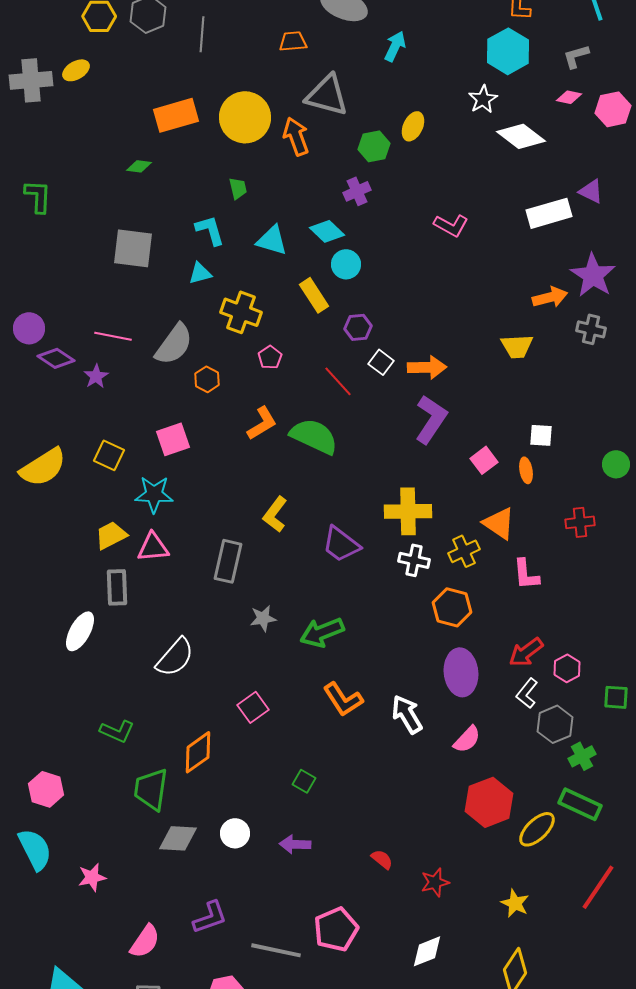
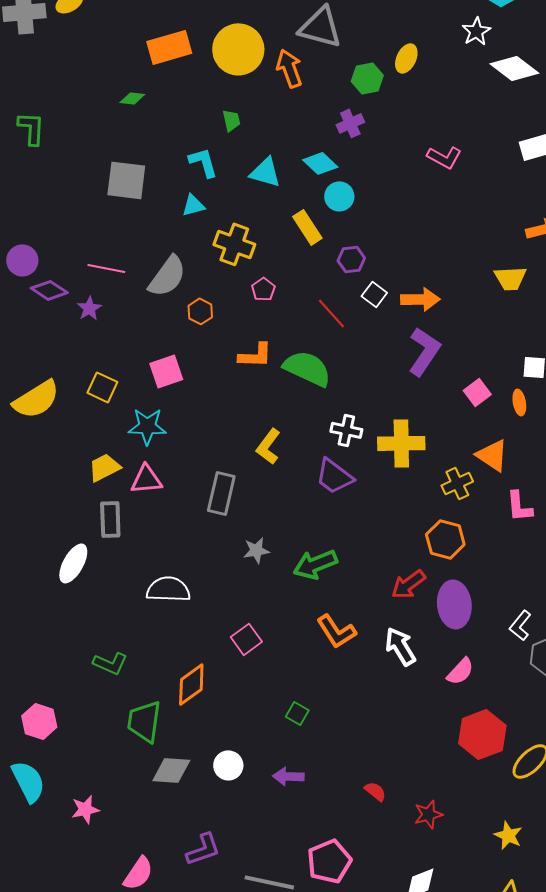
orange L-shape: (262, 423) -> (255, 355), turned 33
white cross: (414, 560) -> (346, 430), moved
red arrow: (526, 652) -> (408, 584), moved
white semicircle: (175, 657) -> (168, 589), turned -129

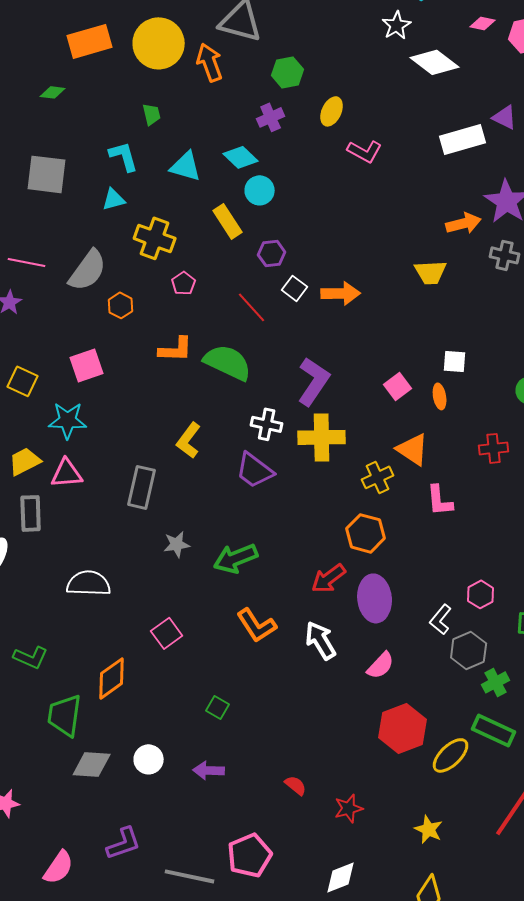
yellow ellipse: (406, 58) -> (332, 111), moved
purple L-shape: (424, 351) -> (314, 381), moved

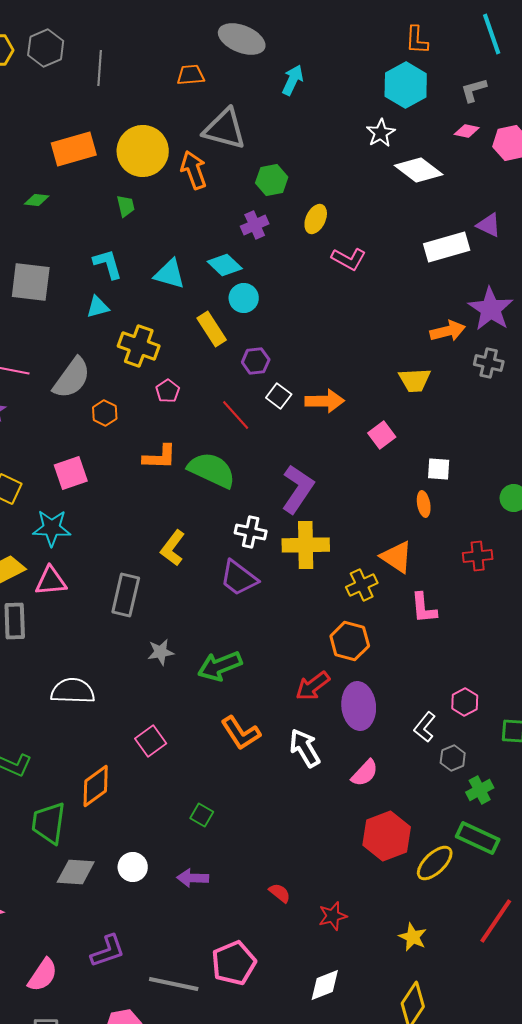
green trapezoid: (152, 114) -> (126, 206), moved
pink square: (398, 386) -> (382, 435), moved
gray hexagon: (469, 650) -> (453, 758), size x0.7

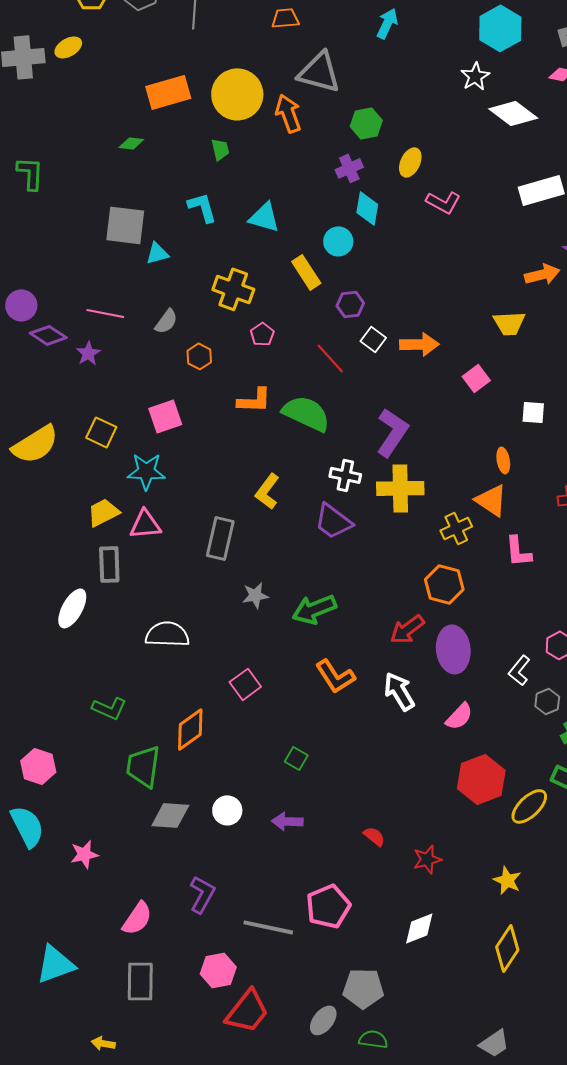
cyan diamond: (225, 265) -> (367, 208), moved, turned 56
cyan triangle: (98, 307) -> (157, 253), moved
gray semicircle: (72, 378) -> (166, 321), size x0.6
orange ellipse: (424, 504) -> (503, 460), moved
purple L-shape: (108, 951) -> (202, 894), turned -42

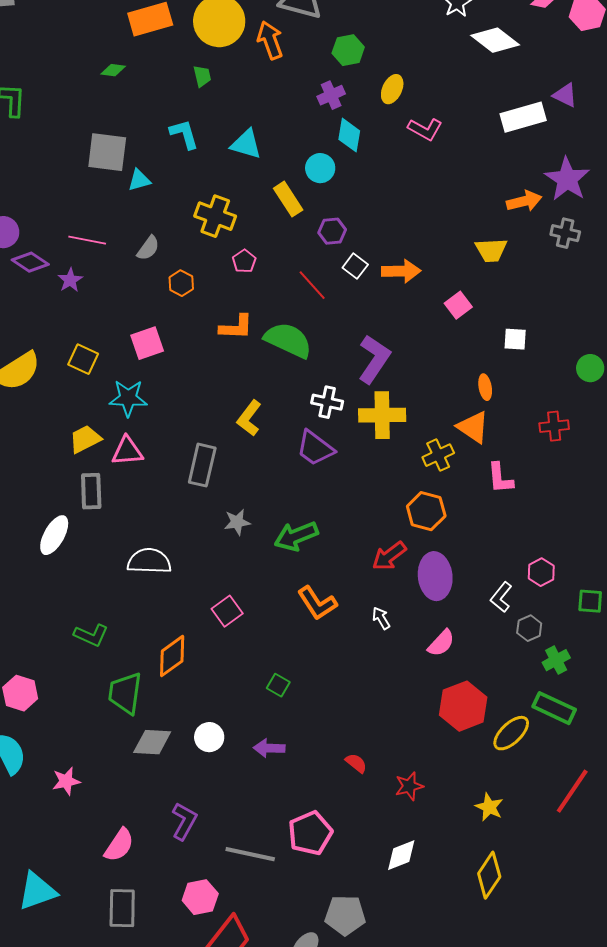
white arrow: (399, 691) -> (381, 618), size x0.6

